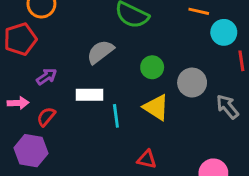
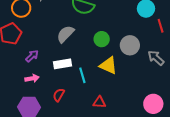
pink arrow: (18, 103) -> (32, 78), moved
red semicircle: (46, 117) -> (59, 95), moved
red triangle: (147, 159) -> (99, 102), moved

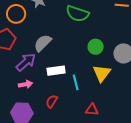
gray semicircle: (65, 34) -> (43, 43), moved
purple arrow: (32, 56) -> (26, 62), size x1.5
yellow triangle: (108, 66) -> (102, 73), turned 42

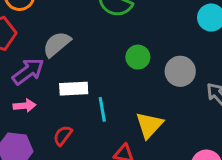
yellow triangle: (102, 73) -> (149, 125), moved

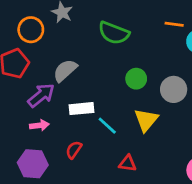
cyan line: (102, 109) -> (107, 126), turned -35
yellow triangle: (149, 125) -> (146, 120), moved

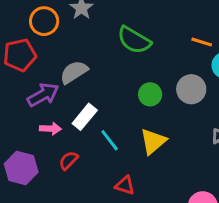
gray circle: (174, 89) -> (191, 89), moved
white rectangle: (81, 109) -> (85, 117), turned -55
pink arrow: (39, 125) -> (50, 129), moved

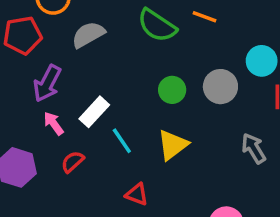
orange line: (202, 42) -> (204, 17), moved
gray semicircle: (74, 72) -> (88, 35), moved
purple arrow: (43, 95) -> (47, 83), turned 144
pink arrow: (50, 129) -> (54, 123), turned -132

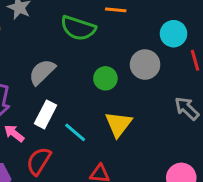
gray semicircle: (88, 35) -> (42, 72), moved
red semicircle: (73, 162) -> (39, 161), size x1.4

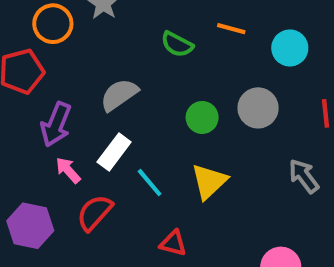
green semicircle: (78, 28) -> (177, 44), size x0.7
cyan circle: (173, 34) -> (290, 48), moved

